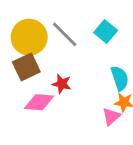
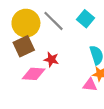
pink triangle: (111, 116) -> (90, 85), turned 48

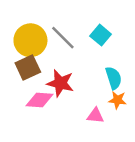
red star: (51, 60) -> (60, 83), size x1.5
pink triangle: (90, 85) -> (95, 116), moved

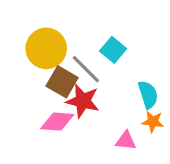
cyan square: (101, 35) -> (113, 50), moved
gray line: (63, 38) -> (86, 69), moved
brown square: (28, 68) -> (62, 82), moved, turned -35

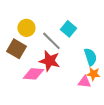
yellow circle: (46, 48) -> (26, 28), size x0.7
brown square: (62, 82) -> (16, 49), moved
pink triangle: (126, 141) -> (84, 82), moved

